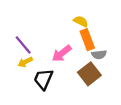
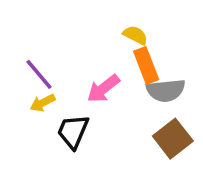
gray semicircle: (99, 55) -> (166, 90), size x1.5
brown square: (89, 74) -> (173, 139), moved

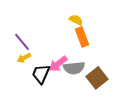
pink arrow: (103, 89) -> (58, 64), moved
gray semicircle: (166, 90) -> (74, 68), moved

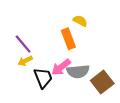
orange rectangle: (82, 37) -> (68, 39), moved
black trapezoid: (41, 74) -> (43, 78), turned 135

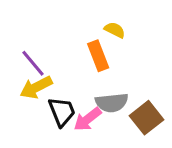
yellow arrow: (25, 61) -> (36, 87), size x1.5
pink arrow: (61, 67) -> (88, 119), moved

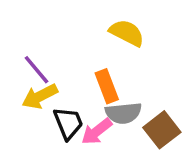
yellow semicircle: (115, 30) -> (127, 33), size x1.5
orange rectangle: (98, 56) -> (107, 86), moved

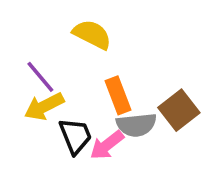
yellow semicircle: (127, 33) -> (92, 34), moved
brown square: (162, 130) -> (179, 110), moved

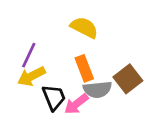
yellow semicircle: (92, 34) -> (84, 27), moved
purple line: (40, 77) -> (29, 55), turned 65

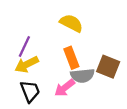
brown square: (128, 79) -> (108, 67), turned -30
black trapezoid: (54, 97) -> (30, 91), moved

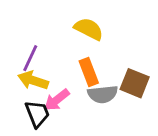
yellow arrow: (27, 64) -> (33, 80), turned 45
pink arrow: (65, 88) -> (57, 100), moved

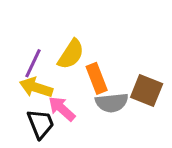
yellow semicircle: (89, 29) -> (71, 54), moved, turned 96
pink arrow: (57, 100) -> (62, 109), turned 80

